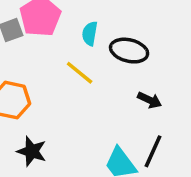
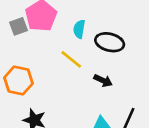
black arrow: (150, 100) -> (103, 81), moved

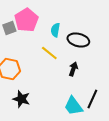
black arrow: (103, 81) -> (73, 69), turned -96

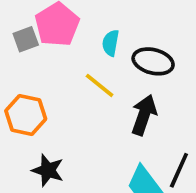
black arrow: (73, 69) -> (144, 115), size x1.5

